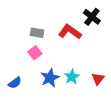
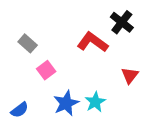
gray rectangle: (37, 33) -> (28, 43), moved, turned 32
red triangle: (98, 79) -> (130, 75), moved

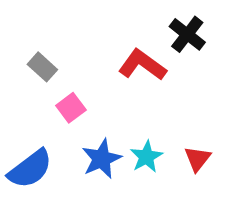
red triangle: (130, 75) -> (197, 159), moved
blue semicircle: (20, 110) -> (30, 169), size x1.6

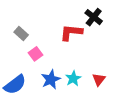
red L-shape: (142, 65) -> (71, 32), turned -30

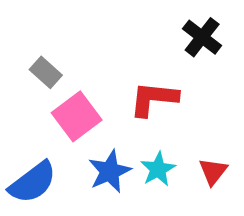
red L-shape: (71, 32) -> (154, 99), moved
pink square: (35, 54) -> (77, 116), size x1.5

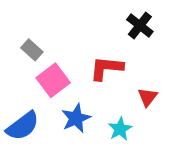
cyan star: (158, 169) -> (120, 129), moved
red triangle: (213, 171) -> (147, 97), moved

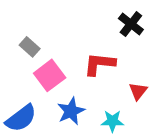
cyan star: (120, 129) -> (112, 121), turned 30

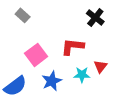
gray rectangle: (30, 47) -> (23, 15), moved
cyan star: (112, 121) -> (82, 75), moved

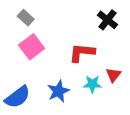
pink square: (36, 55) -> (32, 47), moved

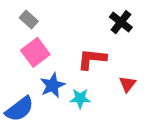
cyan star: (92, 84) -> (80, 98), moved
blue star: (58, 91) -> (52, 85), moved

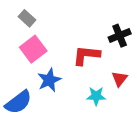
black cross: (121, 22) -> (120, 36), moved, turned 30
cyan star: (80, 98) -> (96, 96), moved

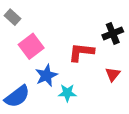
gray rectangle: (27, 18) -> (12, 17), moved
cyan star: (96, 96) -> (67, 93), moved

